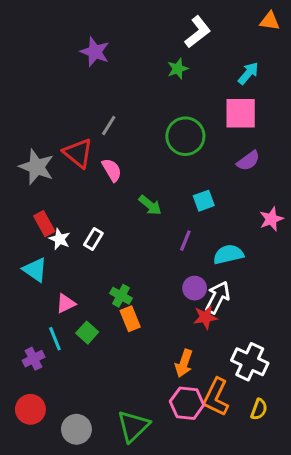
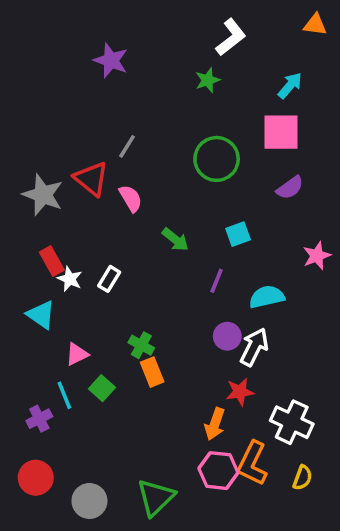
red star: (205, 317) -> (240, 392), moved

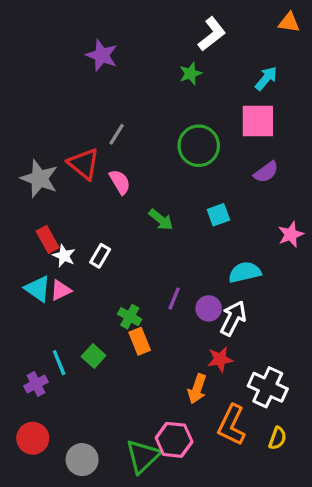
purple line: (217, 281) -> (174, 299), moved
pink triangle: (77, 354) -> (61, 290), moved
pink hexagon: (218, 471) -> (174, 440), moved

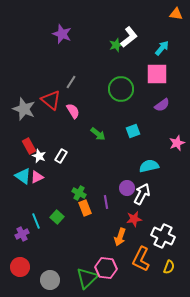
white L-shape: (212, 34) -> (129, 37), moved
purple line: (174, 299) -> (106, 202), moved, turned -32

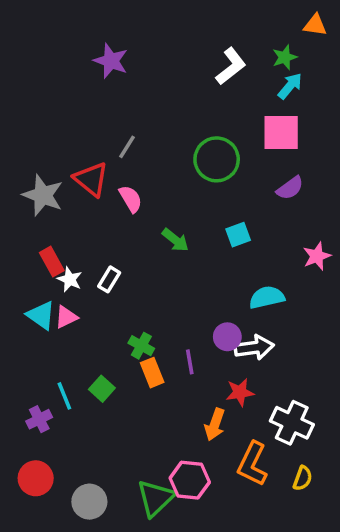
green star: (116, 45) -> (285, 57), moved
white arrow: (142, 194) -> (254, 348), turned 55

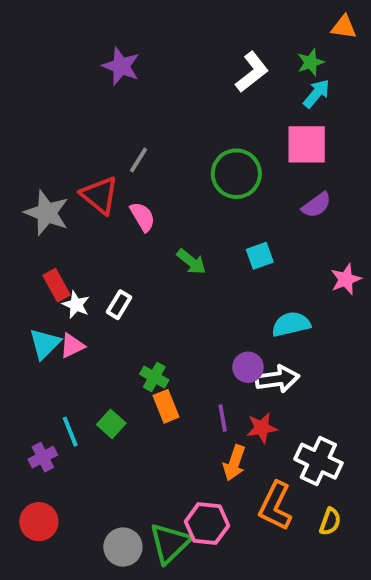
cyan triangle: (41, 315) -> (45, 344), turned 40
purple line: (190, 362) -> (223, 418), moved
gray circle: (89, 502) -> (123, 547), moved

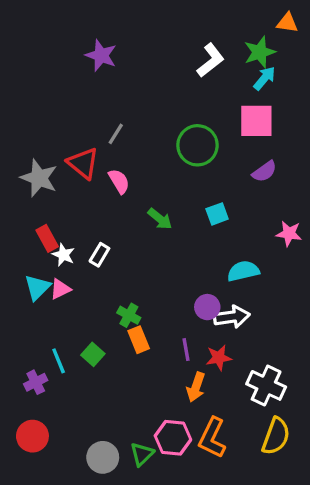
green star: (311, 62) -> (260, 52), size x1.4
pink star: (346, 279) -> (289, 234), turned 30
orange L-shape: (275, 506) -> (212, 438), moved
yellow semicircle: (330, 522) -> (276, 436), size x1.6
green triangle: (170, 543) -> (142, 454), size x0.7

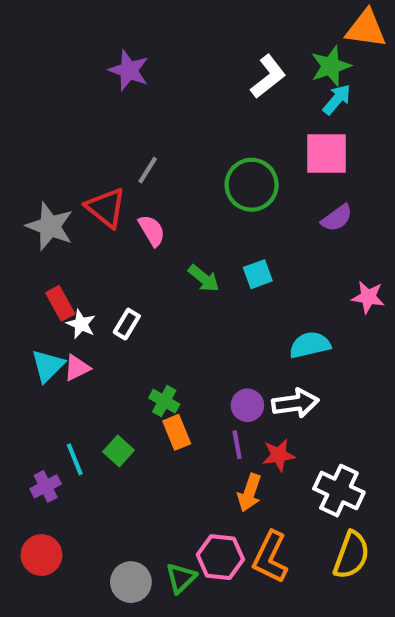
orange triangle: (287, 23) -> (366, 29), size x1.5
cyan square: (217, 214) -> (258, 274), moved
purple circle: (207, 307) -> (247, 405), moved

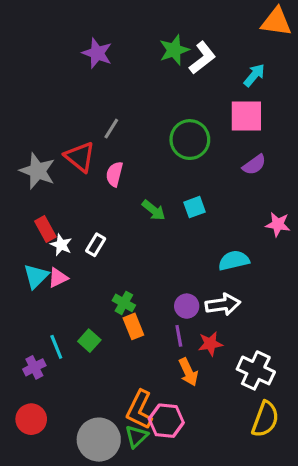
green star: (331, 66) -> (174, 50), moved
pink semicircle: (152, 230) -> (114, 174), turned -135
orange arrow: (250, 493) -> (188, 372), turned -44
orange L-shape: (270, 557) -> (140, 410), moved
gray circle: (131, 582) -> (99, 440), size x1.4

